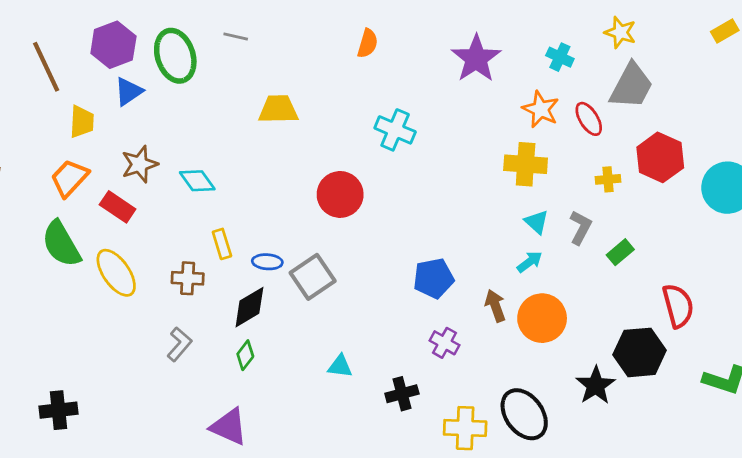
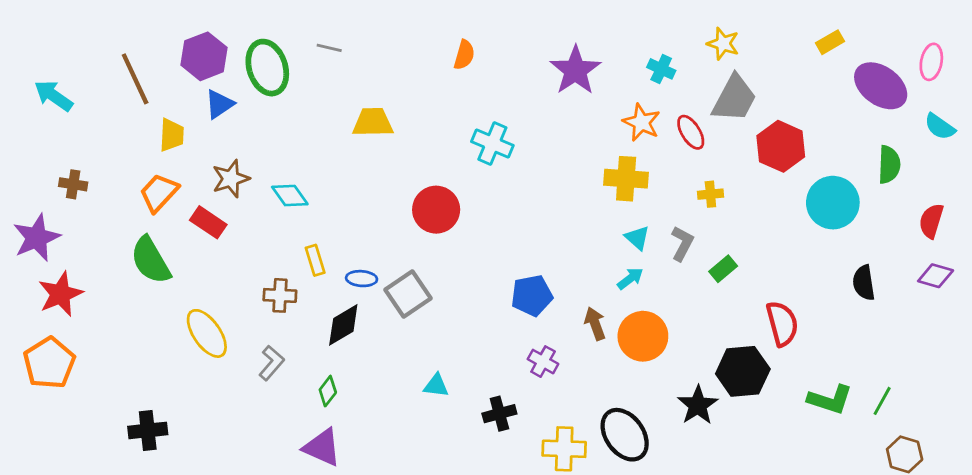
red hexagon: (660, 157) -> (781, 146), moved
yellow ellipse: (116, 273) -> (207, 333), moved
green diamond: (245, 355) -> (328, 391), moved

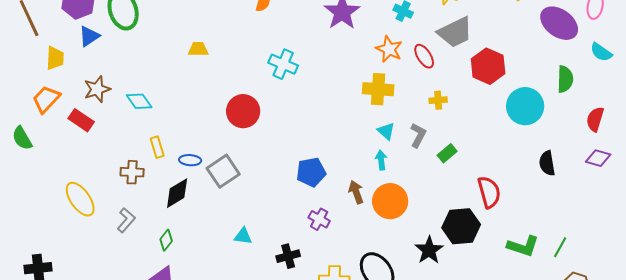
gray trapezoid: (734, 98) -> (455, 32), turned 36
yellow trapezoid: (373, 122) -> (198, 49), size x0.7
green semicircle: (151, 260) -> (22, 138), moved, size x0.7
cyan arrow: (630, 279) -> (381, 160), turned -60

